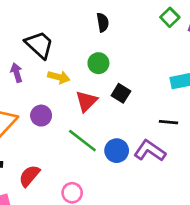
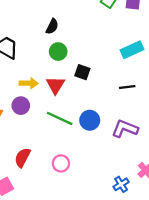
black semicircle: (103, 22) -> (52, 26), moved, turned 49
yellow arrow: (59, 77) -> (29, 83), moved
purple L-shape: (150, 151) -> (125, 129), moved

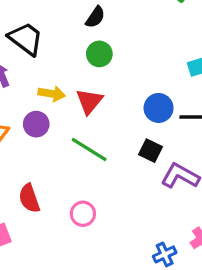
black square: (82, 72) -> (151, 151), moved
blue circle: (90, 120) -> (159, 108), moved
red semicircle: (22, 158) -> (29, 198), turned -54

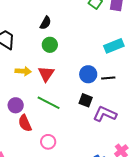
purple circle: (36, 124) -> (16, 105), moved
red semicircle: (29, 198) -> (25, 123), moved

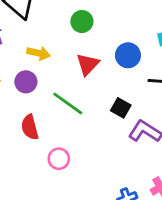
red triangle: (46, 74) -> (88, 64), moved
blue circle: (88, 74) -> (128, 55), moved
purple circle: (16, 105) -> (26, 82), moved

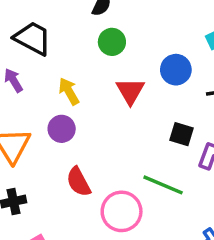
yellow arrow: (39, 53) -> (69, 91), turned -120
green line: (68, 104) -> (163, 185), moved
pink circle: (59, 159) -> (122, 211), size x1.5

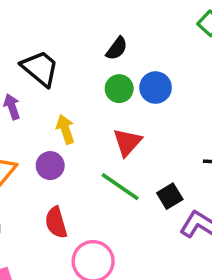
blue circle: (176, 70) -> (156, 88), moved
black square: (181, 134) -> (170, 196), turned 30
green line: (163, 185) -> (120, 187), moved

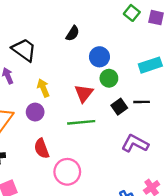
green circle: (119, 89) -> (109, 78), moved
green line: (120, 187) -> (81, 122), turned -36
black square: (170, 196) -> (119, 107), moved

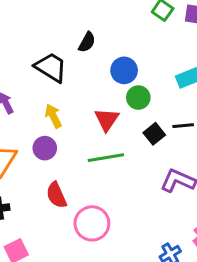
black trapezoid: (24, 50) -> (51, 67), moved

